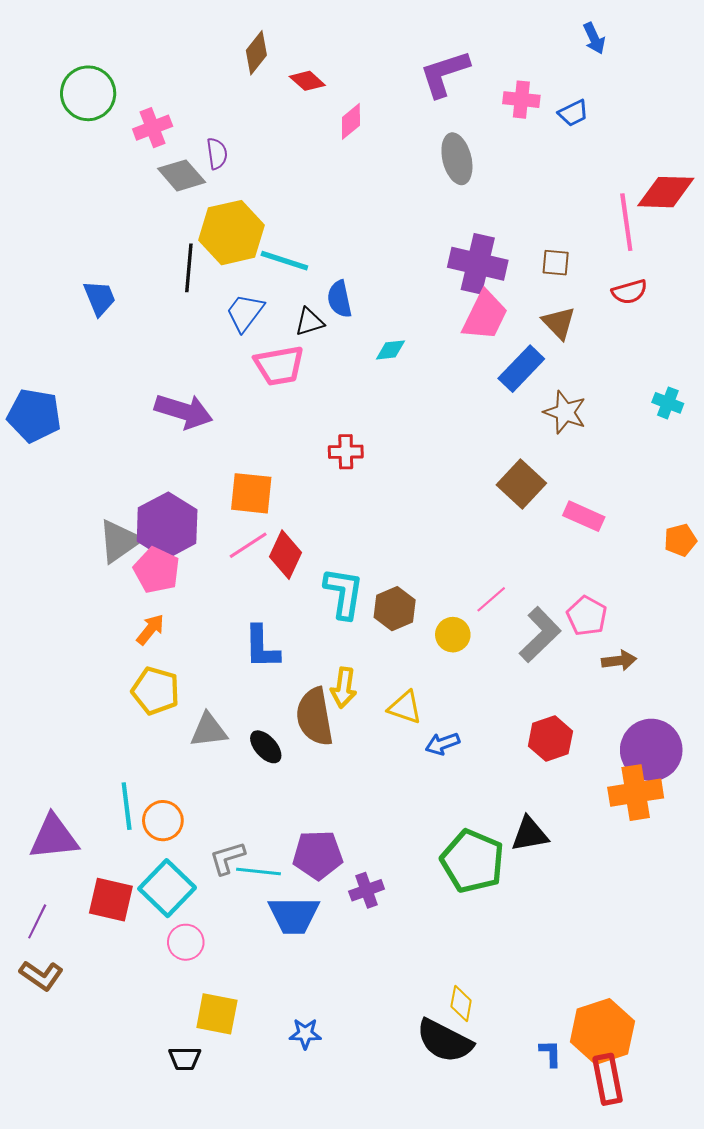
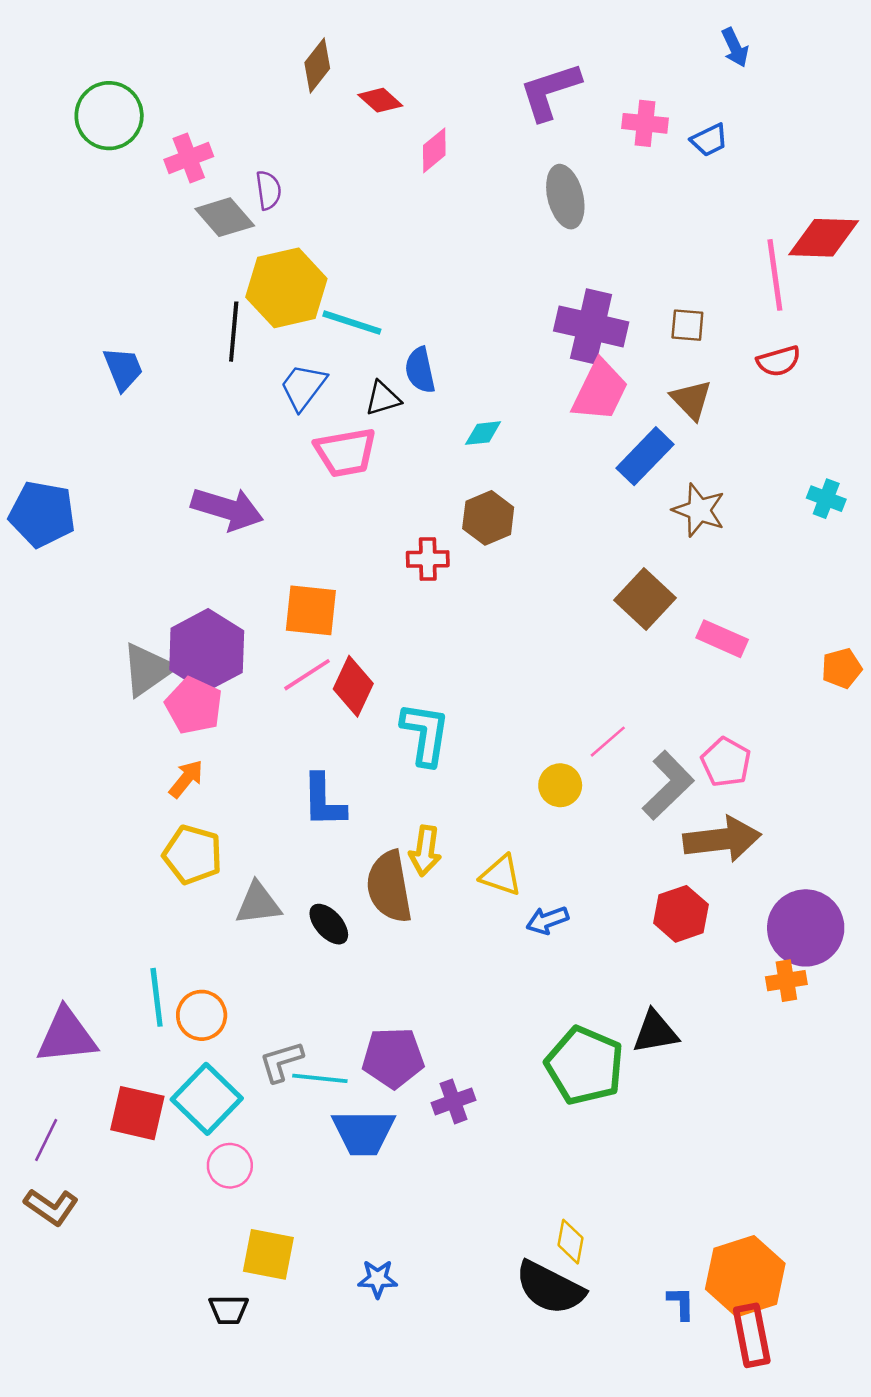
brown hexagon: (395, 609) -> (488, 518), moved
brown arrow: (619, 661) -> (722, 839), moved, size x1.8
orange cross: (636, 793) -> (786, 981), size x0.6

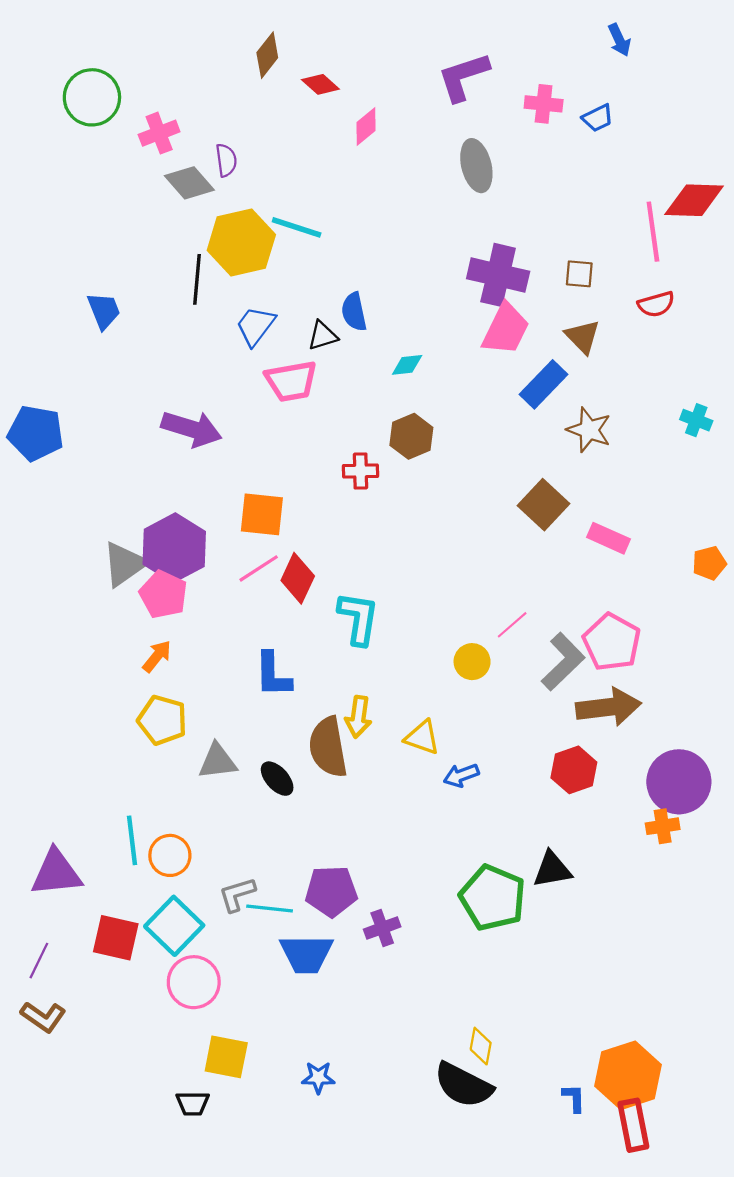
cyan line: (352, 323) -> (297, 227), moved
pink pentagon: (726, 762) -> (612, 642), size x1.4
pink circle: (230, 1166) -> (194, 982), size x1.4

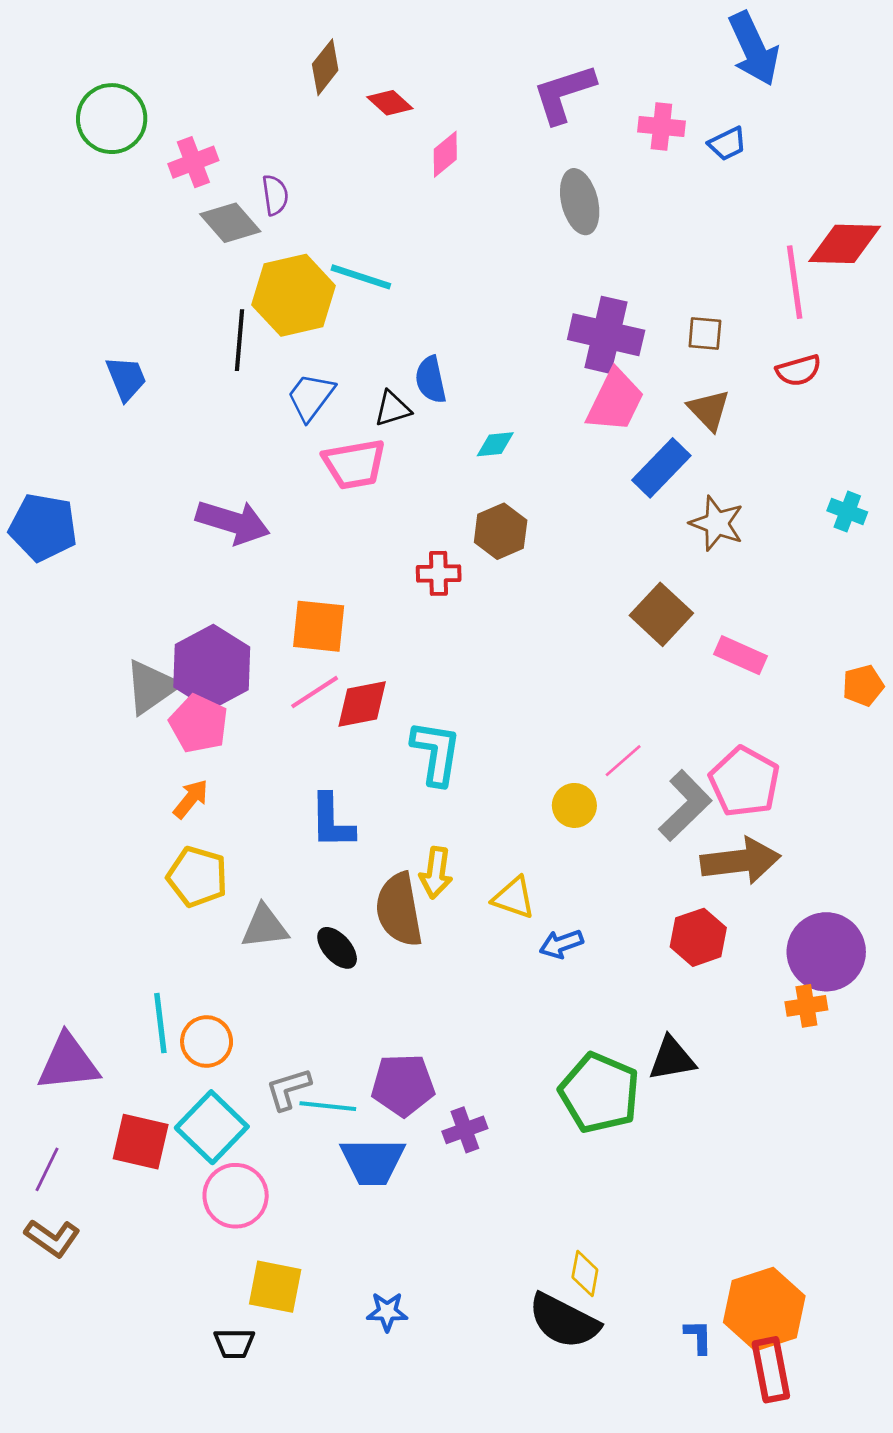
blue arrow: (619, 40) -> (754, 49), size x1.8
red diamond: (298, 578) -> (362, 704), turned 54

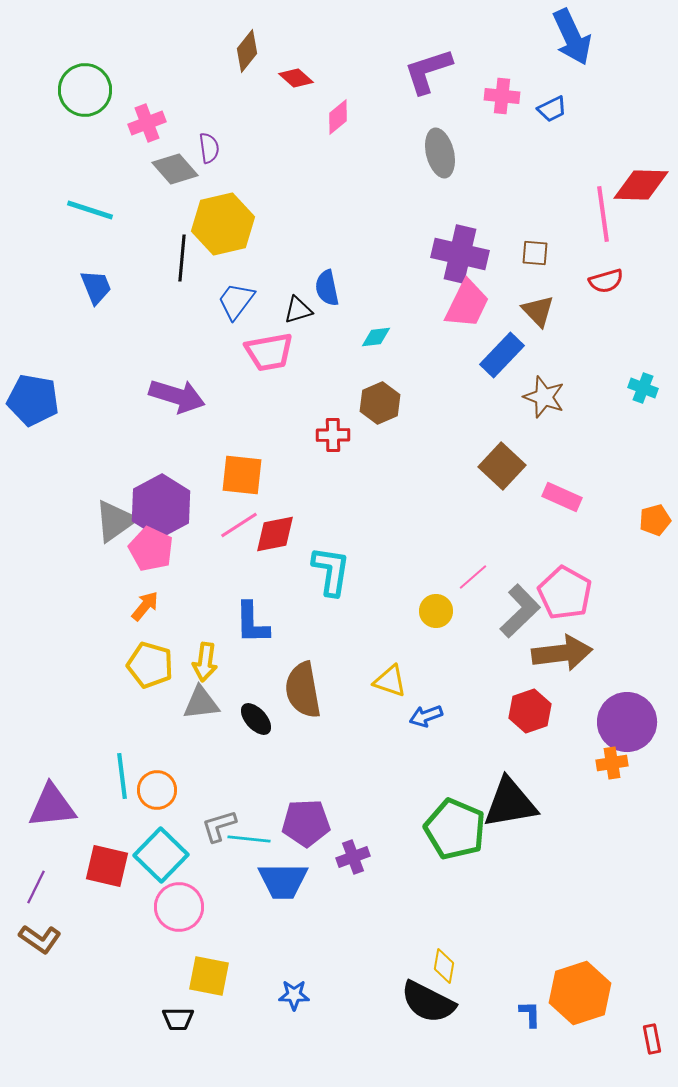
cyan line: (361, 277) -> (90, 210), moved
yellow arrow: (436, 873) -> (205, 662), moved
black triangle: (672, 1059) -> (510, 803), size x1.5
red rectangle: (771, 1370) -> (652, 1039), moved, size x0.6

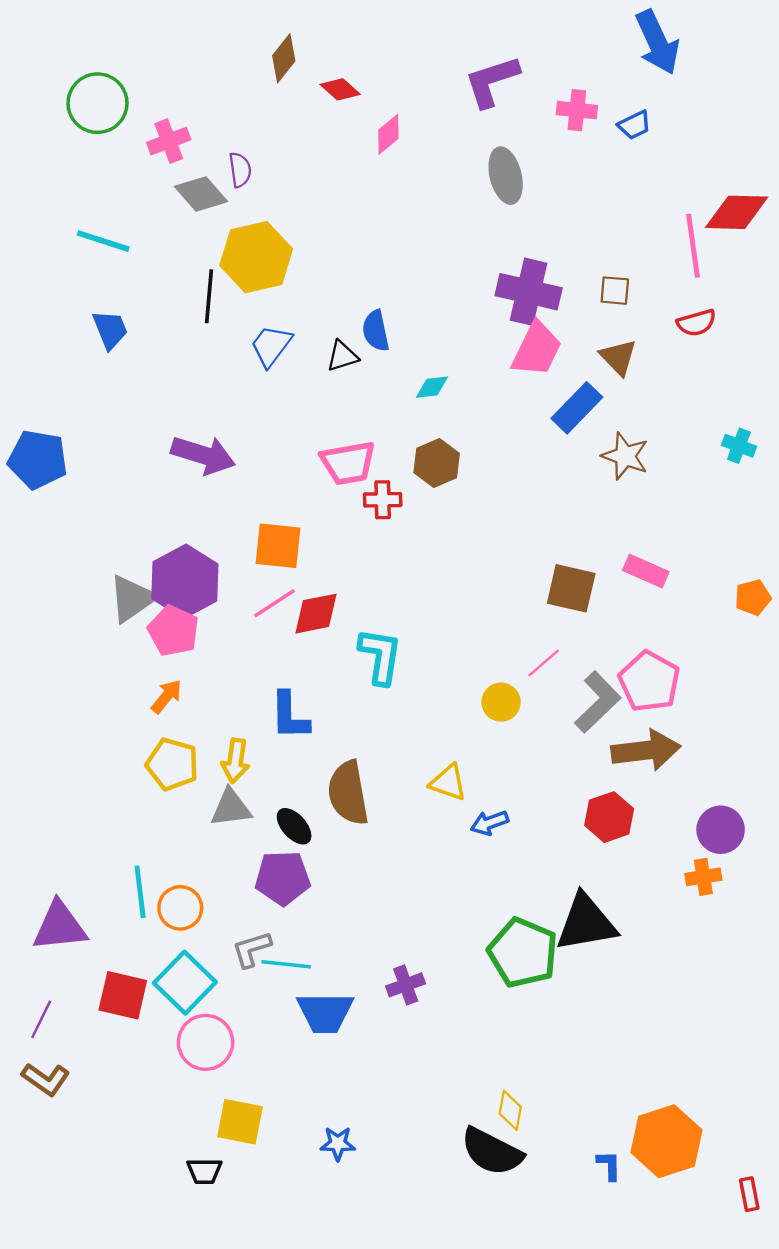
pink trapezoid: (269, 352) -> (348, 463), moved
brown square: (502, 466) -> (571, 588), moved, turned -30
purple circle: (627, 722) -> (721, 830), size x0.7
purple pentagon: (306, 823) -> (283, 878), moved

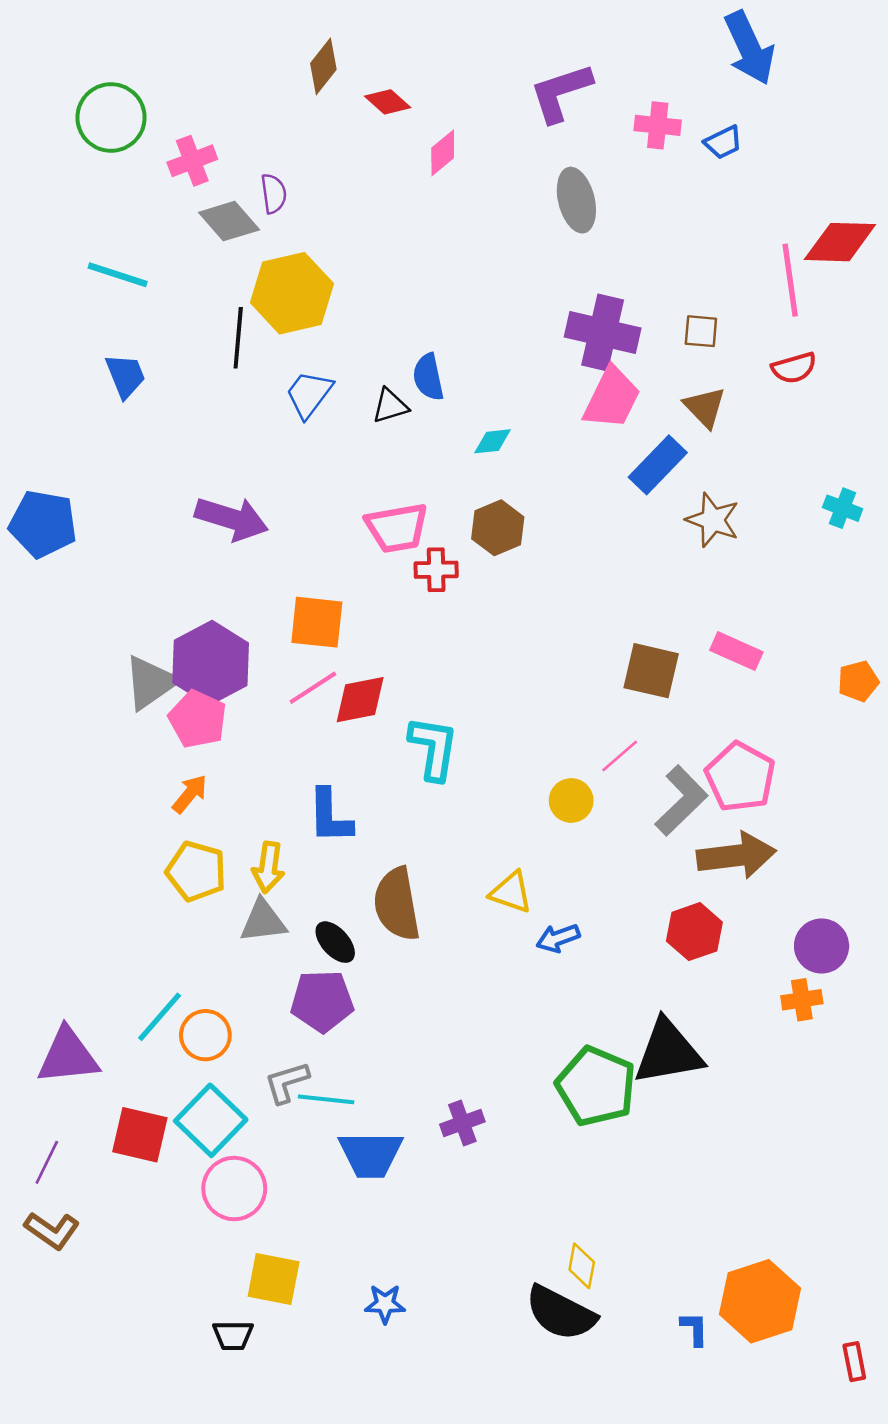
cyan line: (140, 892) -> (160, 1017), turned 48

